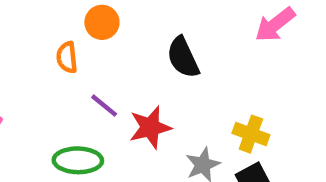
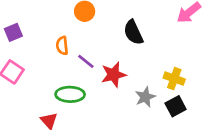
orange semicircle: (67, 57) -> (62, 46), moved

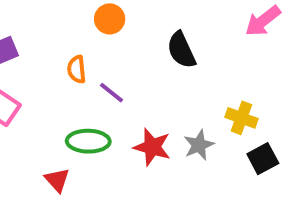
red star: (114, 75) -> (152, 147), moved, turned 30
black square: (176, 106) -> (263, 159), moved

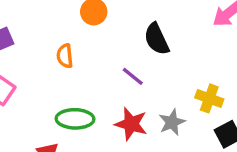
purple line: (112, 93) -> (133, 76), moved

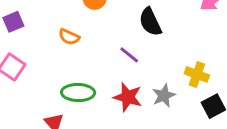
orange semicircle: (65, 56) -> (69, 37), turned -60

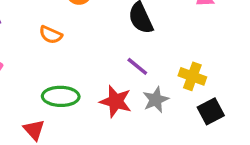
purple line: (129, 55) -> (137, 66), moved

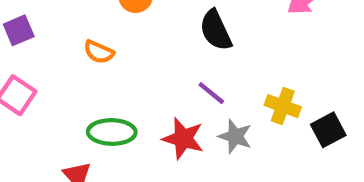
gray star: (156, 100) -> (235, 136), turned -30
black square: (211, 111) -> (328, 130), moved

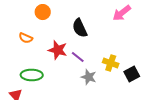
red star: (183, 138) -> (58, 50), moved

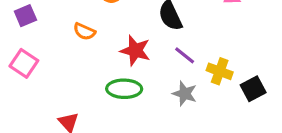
purple line: (78, 57) -> (185, 55), moved
green ellipse: (32, 75) -> (124, 89), moved

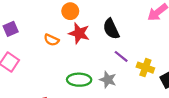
red star: (135, 51) -> (79, 33), moved
gray star: (185, 94) -> (108, 80), moved

